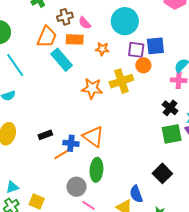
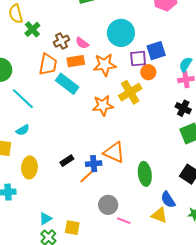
orange star: (102, 49) -> (105, 65), size x1.6
green ellipse: (96, 170) -> (145, 174), moved

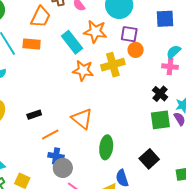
blue square: (156, 51) -> (165, 19), moved
orange rectangle: (76, 61) -> (32, 44), moved
cyan rectangle: (67, 84) -> (72, 42), moved
blue cross: (94, 164) -> (56, 156), moved

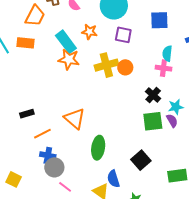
orange star: (95, 32) -> (89, 32), size x0.7
orange circle: (136, 50) -> (125, 67), moved
cyan semicircle: (174, 52) -> (167, 53), turned -42
orange star: (83, 71) -> (69, 59), moved

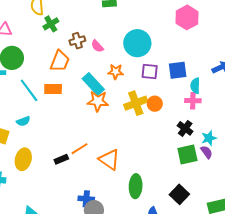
blue square: (159, 20) -> (178, 70), moved
orange line: (42, 134) -> (80, 149), moved

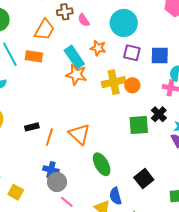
orange line: (80, 149) -> (49, 137), moved, turned -48
green square: (187, 155) -> (139, 125), moved
green ellipse: (136, 186) -> (102, 164), turned -40

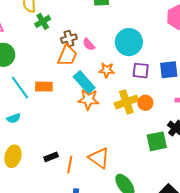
orange trapezoid: (44, 30) -> (67, 55), moved

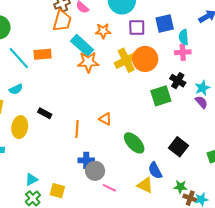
orange circle: (145, 103) -> (145, 59), size x1.6
black rectangle: (51, 157) -> (45, 113), moved, turned 56
orange triangle: (99, 158) -> (105, 119), size x0.6

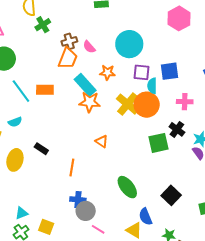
cyan semicircle: (184, 37) -> (152, 86), moved
yellow cross: (126, 60) -> (128, 104), turned -30
orange triangle: (105, 119) -> (102, 141), moved

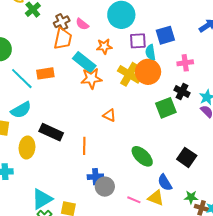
cyan semicircle: (15, 122) -> (21, 110), size x1.5
black rectangle: (41, 149) -> (51, 132), size x1.6
cyan triangle: (22, 213) -> (42, 199), size x1.6
pink line: (98, 229) -> (134, 200), moved

